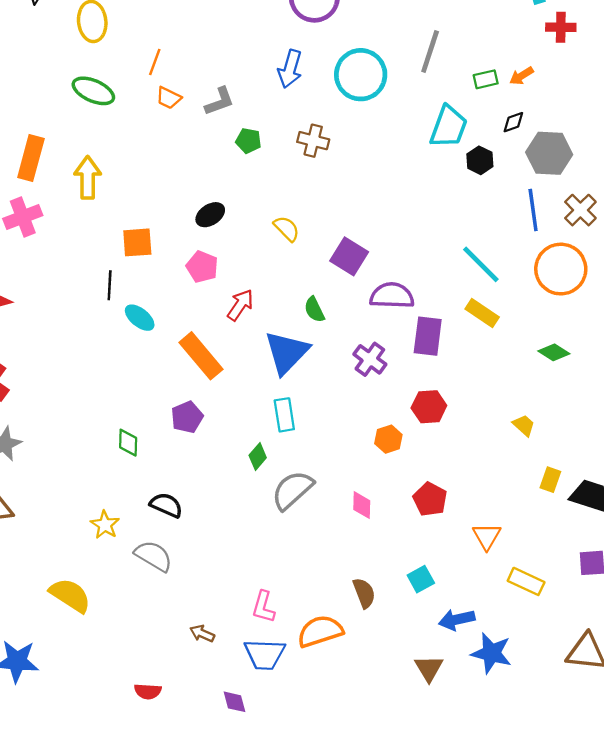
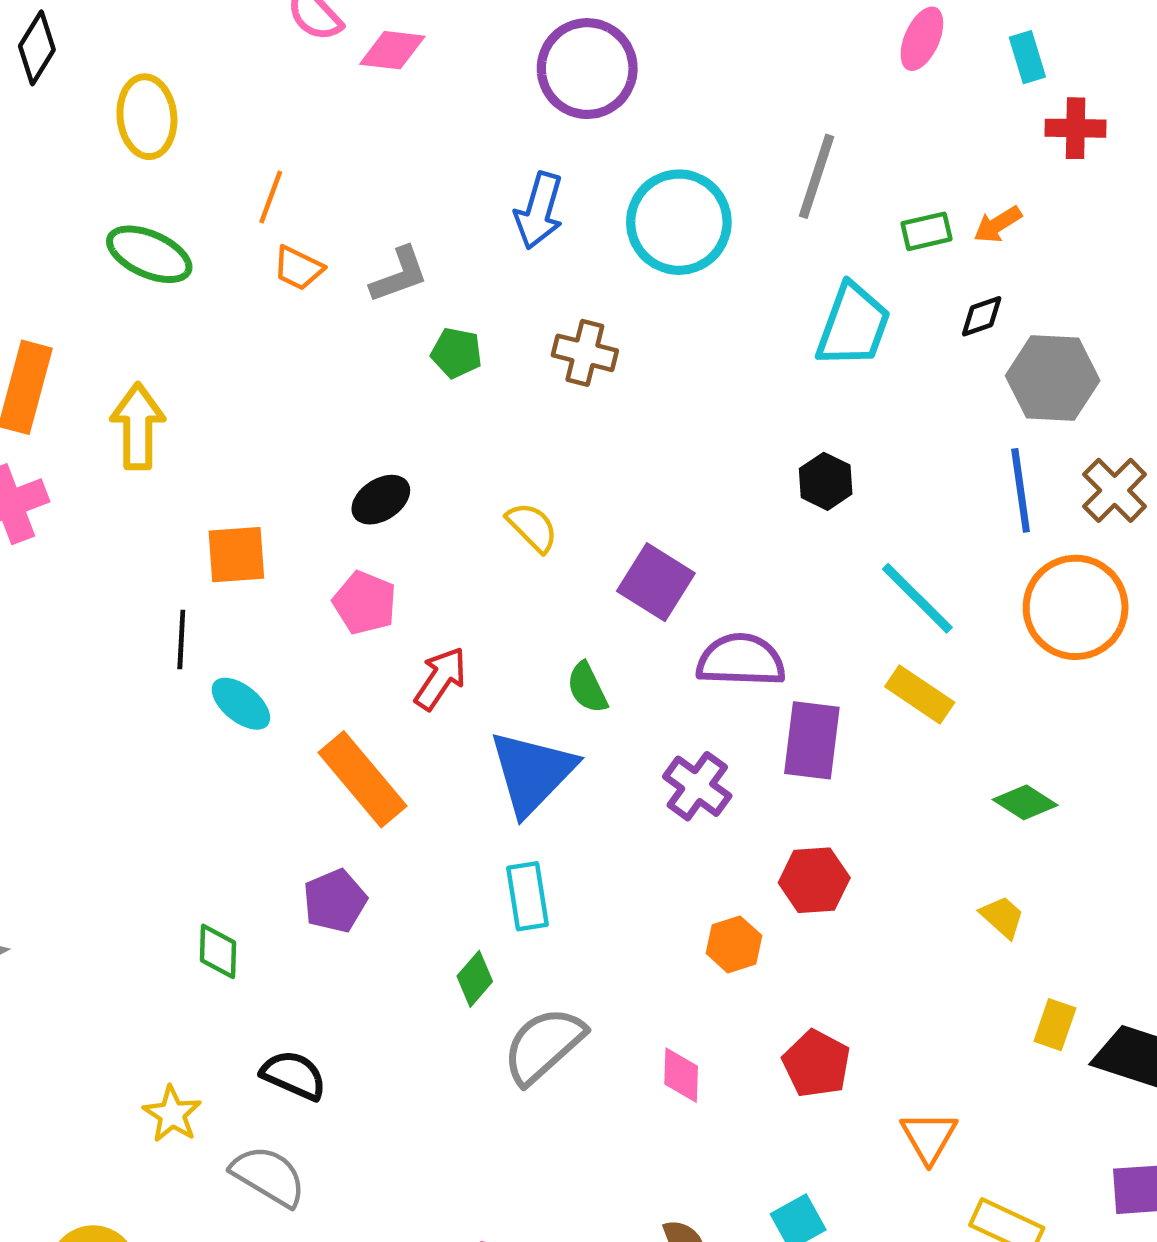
black hexagon: (480, 160) -> (826, 481), moved
green diamond: (554, 352) -> (1025, 802), moved

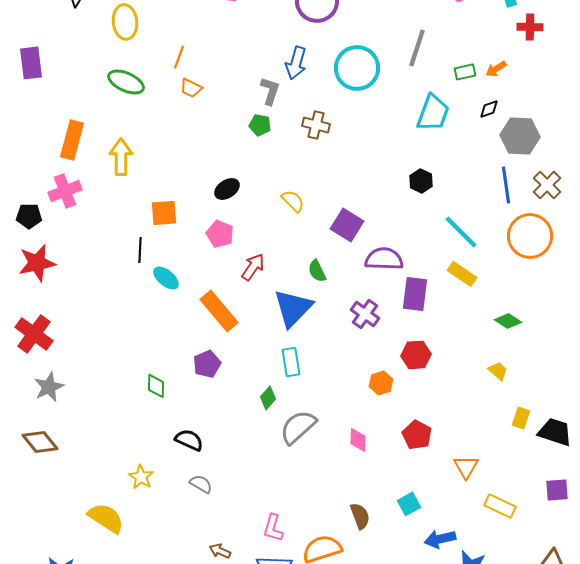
gray L-shape: (399, 275) -> (270, 91), moved, turned -52
yellow star: (172, 1114) -> (141, 477), moved
gray semicircle: (268, 1176) -> (201, 484), moved, size x0.7

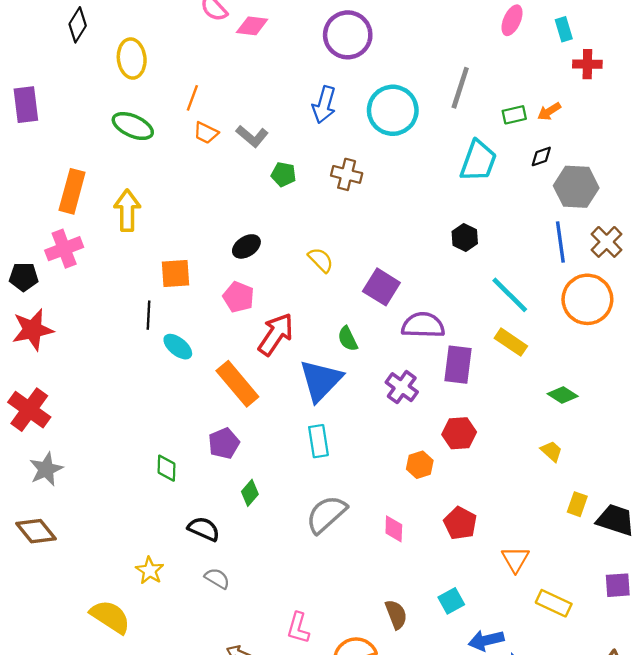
gray L-shape: (270, 91) -> (252, 136), moved, turned 112
red arrow: (253, 267) -> (276, 334), size x1.4
green diamond: (268, 398) -> (250, 493), moved

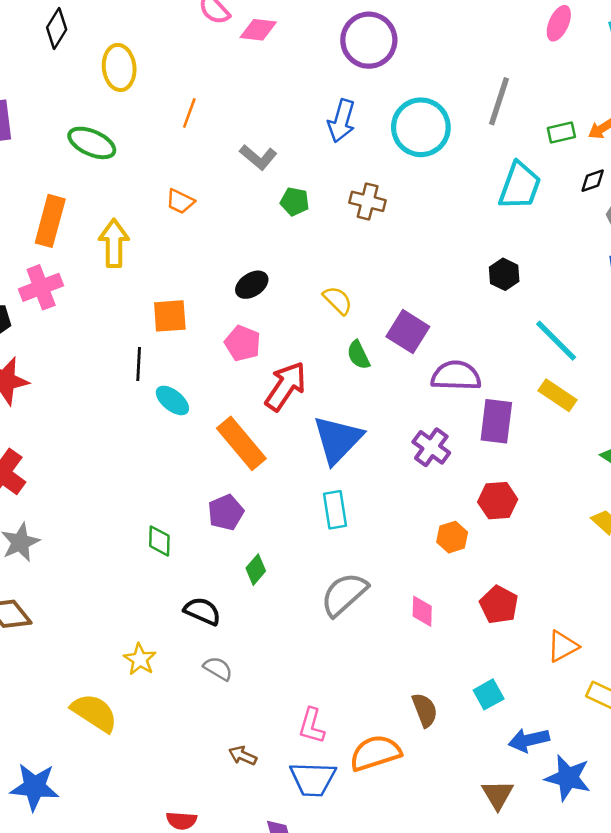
green ellipse: (133, 126) -> (92, 143), moved
orange trapezoid: (206, 133) -> (180, 201), moved
green semicircle: (348, 339) -> (358, 355), moved
orange triangle: (515, 559) -> (563, 646), turned 32

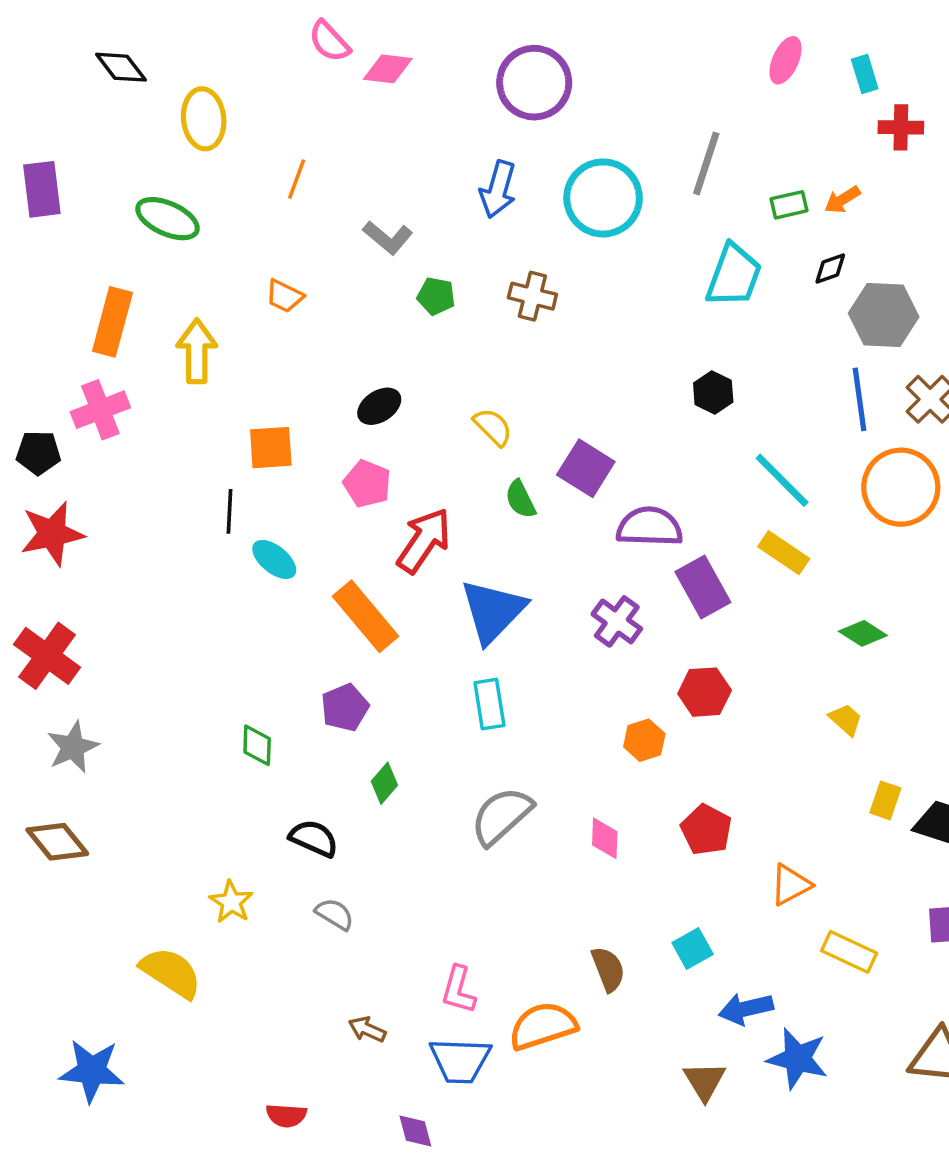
black diamond: (57, 28) -> (121, 67), turned -69
purple rectangle: (496, 421) -> (703, 587), turned -36

